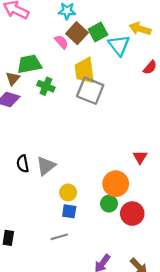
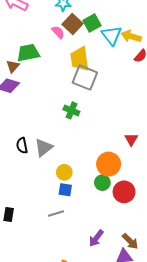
yellow arrow: (140, 29) -> (131, 36), moved
green cross: (46, 86) -> (71, 110), moved

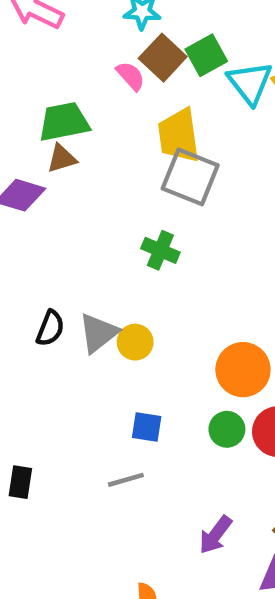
brown triangle: (13, 66) -> (62, 159), moved, turned 32
black semicircle: (22, 146) -> (50, 328), turned -147
yellow circle: (64, 172) -> (135, 342), moved
green circle: (102, 183) -> (227, 429), moved

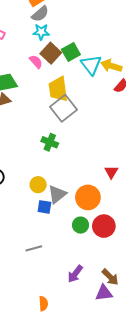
gray square: (190, 177) -> (64, 108), turned 30
gray triangle: (98, 333) -> (57, 194), moved
blue square: (147, 427) -> (44, 207), moved

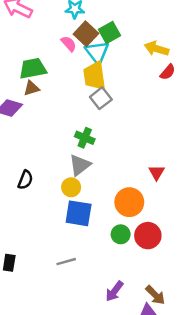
cyan triangle: (91, 65) -> (97, 52), moved
gray square: (64, 108) -> (101, 98), size x0.7
gray triangle: (57, 194) -> (80, 165), moved
blue square: (44, 207) -> (79, 213), size x1.6

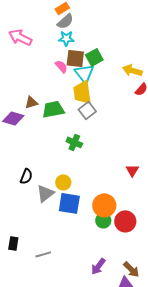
brown square: (86, 34) -> (75, 58), turned -36
green trapezoid: (33, 68) -> (53, 109), moved
gray triangle: (80, 165) -> (45, 193), moved
orange circle: (129, 202) -> (104, 205), moved
gray line: (66, 262) -> (43, 254), moved

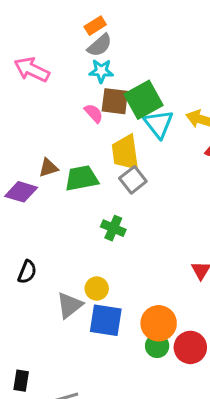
green square: (94, 57) -> (144, 100), size x1.4
cyan triangle: (84, 73) -> (159, 124), moved
black semicircle: (26, 176) -> (27, 272), moved

